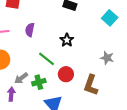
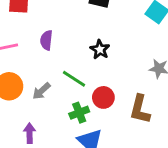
gray arrow: (21, 78) -> (41, 91), moved
green cross: (39, 82) -> (79, 113), moved

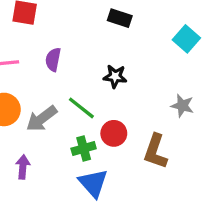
black star: (100, 49) -> (115, 76), turned -30
gray arrow: (41, 91) -> (42, 119), size x1.4

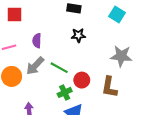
black star: (115, 76) -> (78, 35), moved
gray star: (182, 106) -> (121, 56), size x1.5
gray arrow: (42, 119) -> (35, 66), moved

